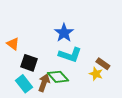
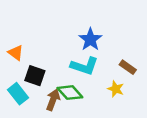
blue star: (64, 33) -> (90, 39), moved
brown rectangle: (103, 64) -> (128, 67), moved
cyan rectangle: (24, 84) -> (18, 94), moved

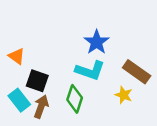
brown rectangle: (128, 67) -> (137, 72), size x1.5
green diamond: (70, 93) -> (75, 99), turned 60
brown arrow: (53, 100) -> (41, 107), moved

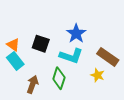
black square: (37, 81) -> (41, 44), moved
cyan rectangle: (19, 100) -> (15, 61), moved

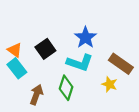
black square: (41, 44) -> (45, 49), turned 36

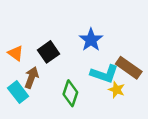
cyan L-shape: (80, 63) -> (104, 74), moved
cyan rectangle: (17, 68) -> (18, 92), moved
brown arrow: (36, 95) -> (31, 77), moved

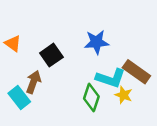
blue star: (91, 40) -> (97, 42), turned 30
orange triangle: (16, 53) -> (13, 43), moved
green diamond: (70, 93) -> (91, 98), moved

